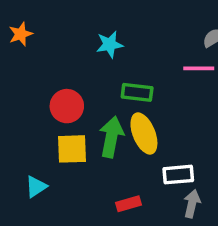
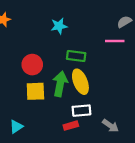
white rectangle: (178, 175) -> (81, 111), moved
cyan triangle: (36, 187) -> (16, 127), moved
gray arrow: (192, 204) -> (110, 126), turned 112

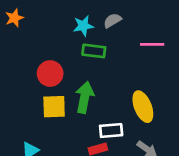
gray semicircle: (124, 22) -> (112, 20), moved
green rectangle: (76, 56) -> (94, 51), moved
yellow ellipse: (80, 82) -> (143, 107), moved

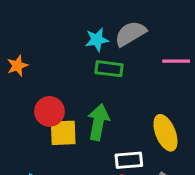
orange star: (14, 18) -> (17, 66), moved
gray semicircle: (112, 20) -> (130, 34), size x1.5
red circle: (50, 74) -> (49, 111), moved

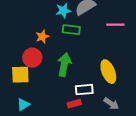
orange star: (17, 66) -> (42, 37), moved
yellow square: (63, 133) -> (20, 75), moved

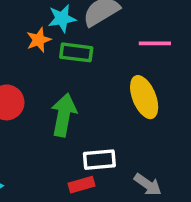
orange star: (42, 37) -> (39, 40), moved
yellow ellipse: (108, 72) -> (144, 97), moved

